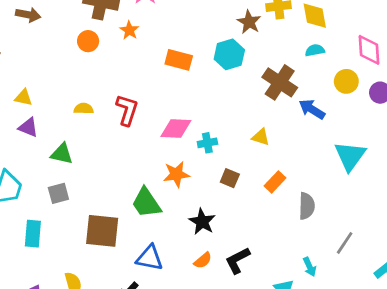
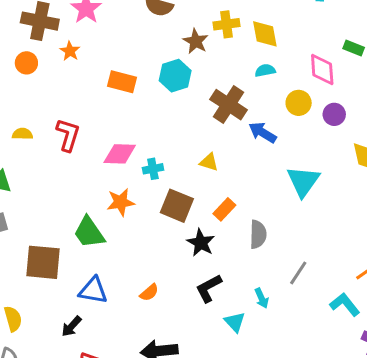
brown square: (230, 178) -> (177, 206), size x1.6
black star: (202, 222) -> (201, 243), moved
black L-shape: (238, 260) -> (209, 288), moved

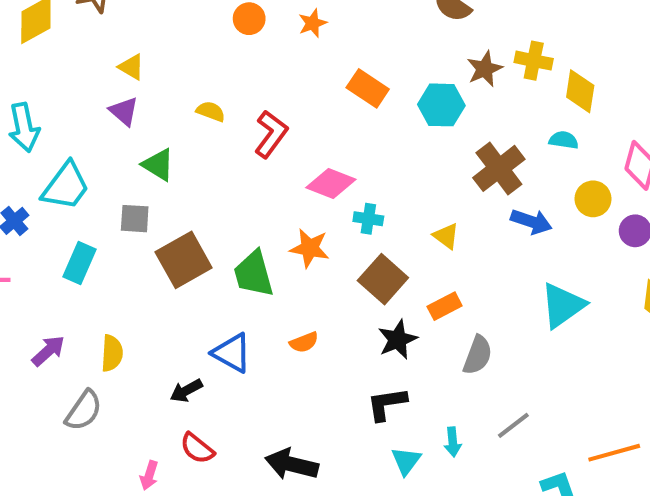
blue arrow: (263, 132) -> (531, 222), turned 148
brown square: (43, 262) -> (184, 260), moved, turned 36
orange semicircle: (149, 293) -> (304, 342), moved

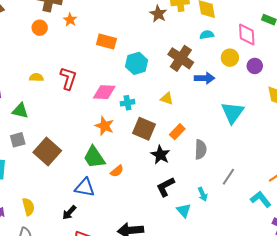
cyan hexagon: (441, 105) -> (137, 63), moved
orange star: (310, 248) -> (105, 126), turned 30
green trapezoid: (254, 274) -> (94, 157), moved

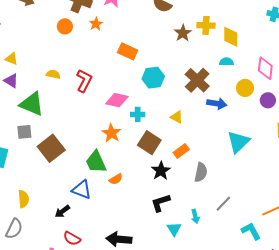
green triangle: (20, 111) -> (32, 104), size x1.5

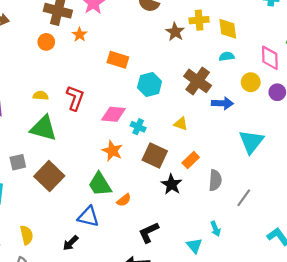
green triangle: (32, 104) -> (43, 128), moved
cyan cross: (138, 114) -> (138, 127), turned 32
black L-shape: (160, 203) -> (149, 232), moved
gray line: (223, 204) -> (244, 198), moved

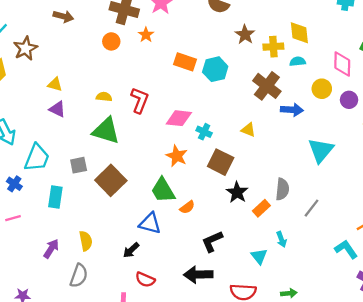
yellow cross: (199, 20) -> (273, 47), moved
cyan hexagon: (150, 85) -> (215, 69), moved
orange rectangle: (191, 160) -> (261, 208), moved

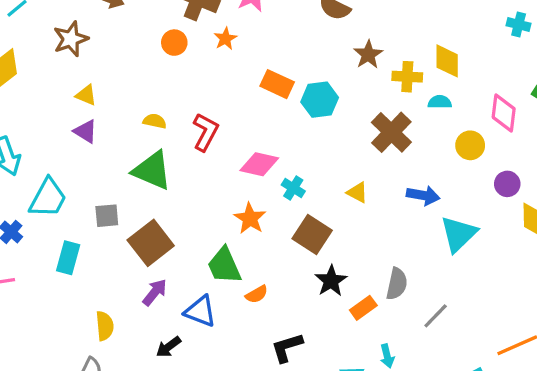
brown star: (25, 48) -> (71, 39), moved
purple circle: (349, 100) -> (507, 184), moved
blue arrow: (292, 110) -> (423, 195), moved
purple arrow: (51, 249) -> (155, 292), moved

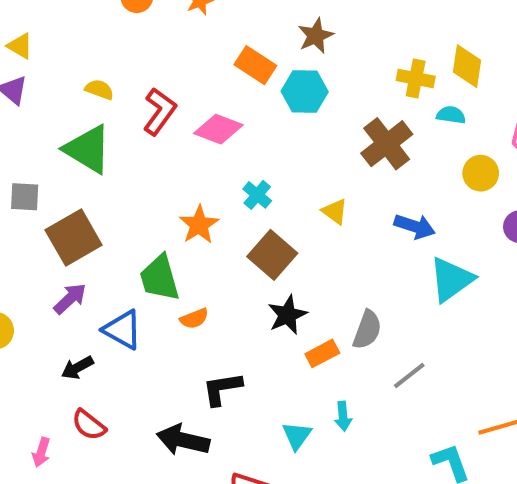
brown star: (368, 55) -> (316, 36), moved
pink diamond: (259, 164) -> (218, 129), moved

